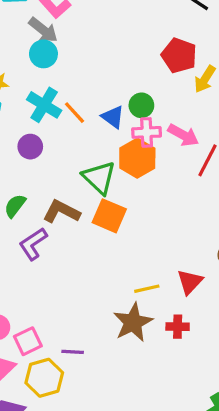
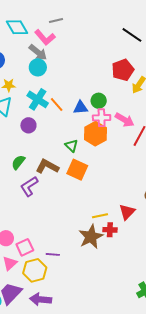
red pentagon: (179, 55) -> (123, 70), turned 30
blue triangle: (113, 117) -> (81, 108), turned -42
green triangle: (99, 178) -> (71, 146), size x0.6
red cross: (178, 327) -> (110, 230), moved

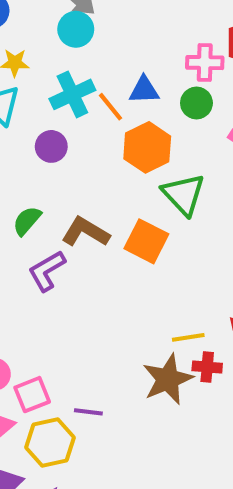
cyan cross: (38, 99) -> (72, 94), turned 30
blue triangle: (81, 108) -> (144, 90), moved
pink cross: (102, 118) -> (205, 63), moved
orange hexagon: (95, 134) -> (147, 147), moved
green triangle: (71, 146) -> (184, 194), moved, size x1.6

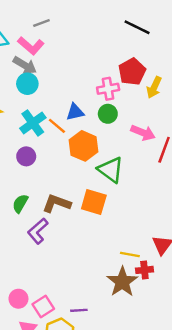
yellow line: (188, 337) -> (130, 254), turned 30

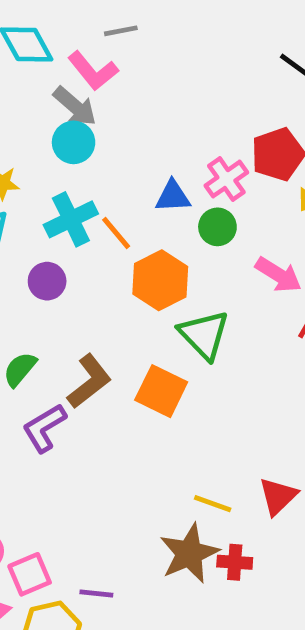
pink cross: (108, 89) -> (226, 179), turned -35
blue triangle: (75, 112) -> (173, 196), moved
brown L-shape: (56, 203) -> (89, 381), turned 112
red cross: (144, 270) -> (235, 562), moved

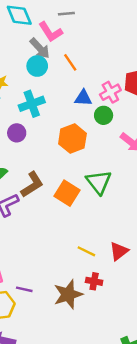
orange line: (116, 233) -> (70, 62), moved
green triangle: (204, 335) -> (99, 182), moved
brown star: (189, 553) -> (68, 294), moved

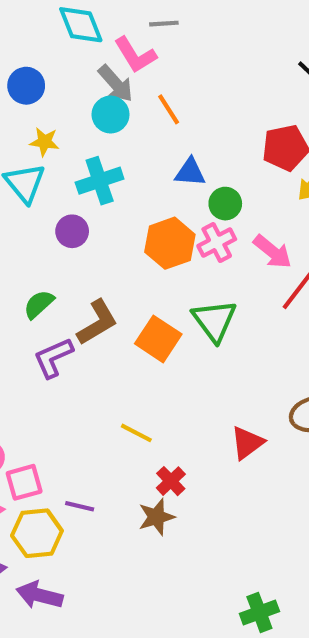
pink cross: (110, 92) -> (217, 242), moved
yellow line: (86, 251) -> (136, 433), moved
red cross: (94, 281) -> (171, 481), moved, turned 35
brown star: (68, 294) -> (156, 517), size x0.7

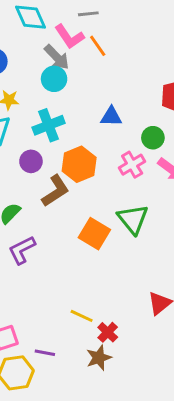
orange line: (169, 109) -> (98, 46), moved
green circle: (225, 204) -> (153, 138), moved
orange hexagon: (170, 243) -> (79, 164), moved
brown L-shape: (97, 322) -> (55, 191), moved
yellow line: (136, 433) -> (82, 316), moved

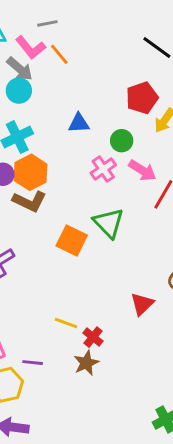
orange hexagon: (79, 164) -> (31, 172), moved
brown L-shape: (55, 191) -> (30, 201), turned 64

